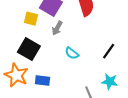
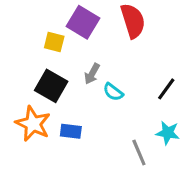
gray arrow: (57, 28) -> (92, 74), moved

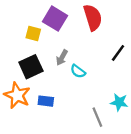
black square: (51, 86) -> (31, 67), turned 35
black line: (166, 89) -> (118, 53), moved

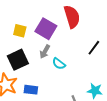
purple square: (55, 19) -> (46, 29), moved

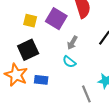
gray arrow: (45, 52) -> (72, 43), moved
cyan semicircle: (59, 64) -> (69, 62), moved

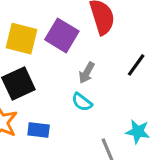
yellow square: (30, 21) -> (22, 39), size x1.5

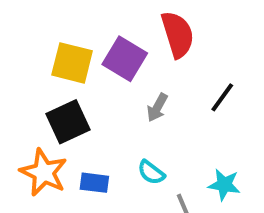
cyan semicircle: (82, 102) -> (151, 172), moved

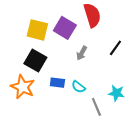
black square: (68, 122) -> (35, 60), turned -35
blue rectangle: (94, 183) -> (57, 83), moved

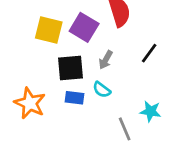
black square: (35, 60) -> (70, 68), moved, turned -35
cyan semicircle: (79, 87) -> (102, 90), moved

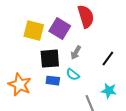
black line: (149, 53) -> (108, 59), moved

